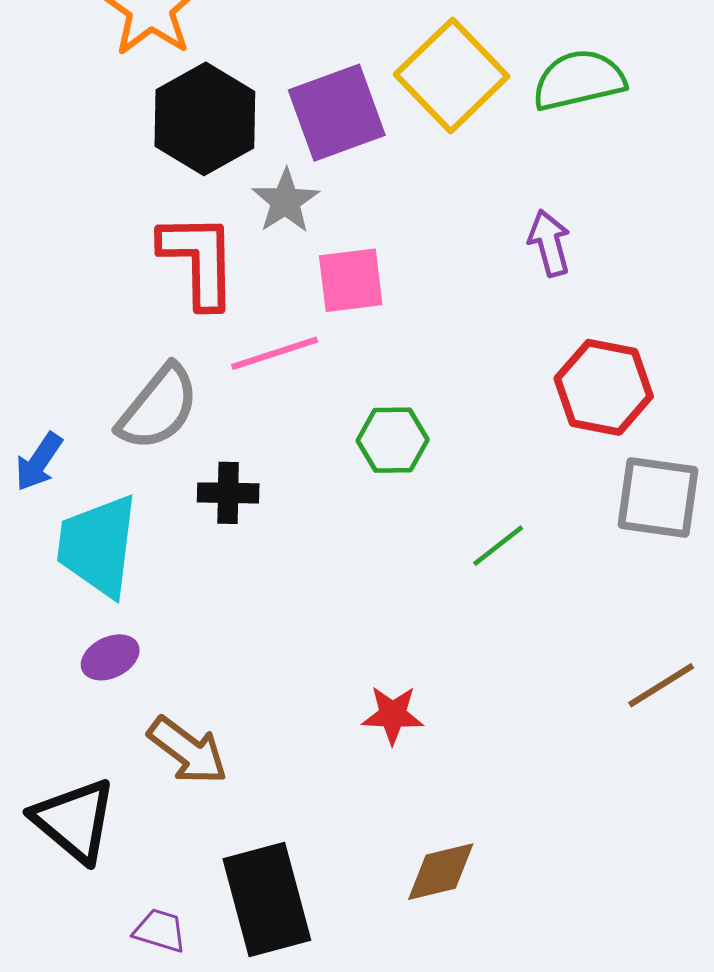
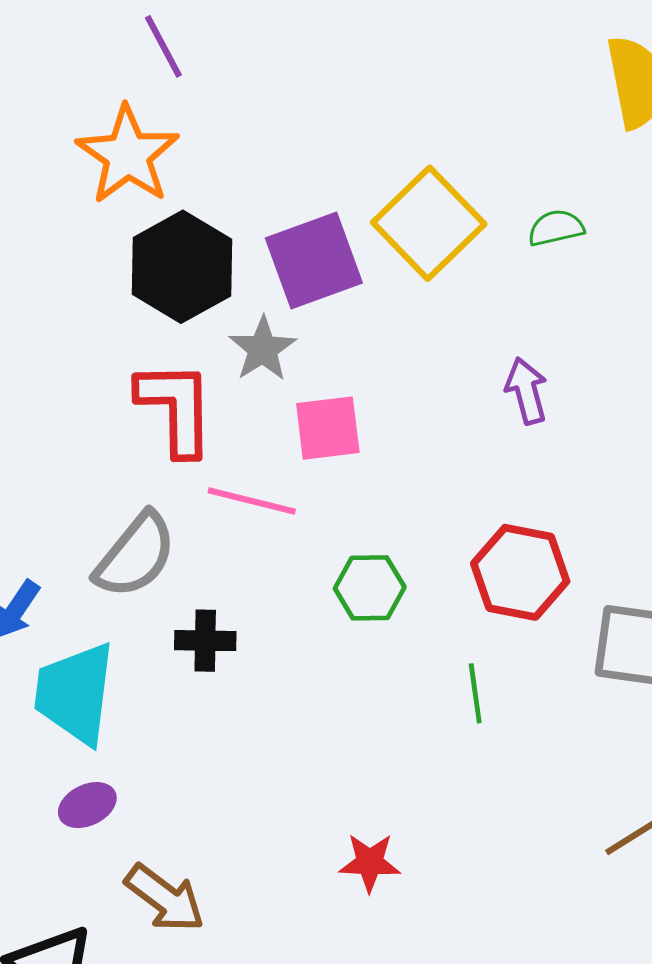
green semicircle: (579, 80) -> (556, 228), size x0.6
pink line: (275, 353) -> (252, 501), turned 32
red hexagon: (604, 387) -> (520, 572), moved
green line: (498, 546) -> (475, 693), turned -60

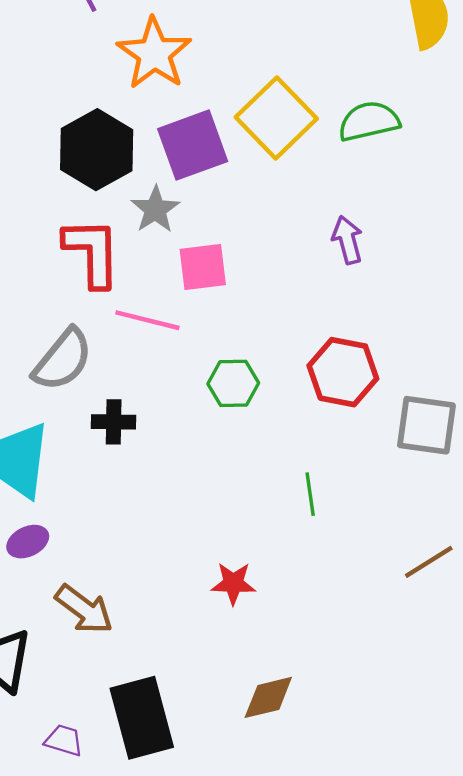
orange star: (128, 155) -> (154, 54), moved
green semicircle: (556, 228) -> (369, 121), size x1.5
green line: (475, 693) -> (310, 494), moved

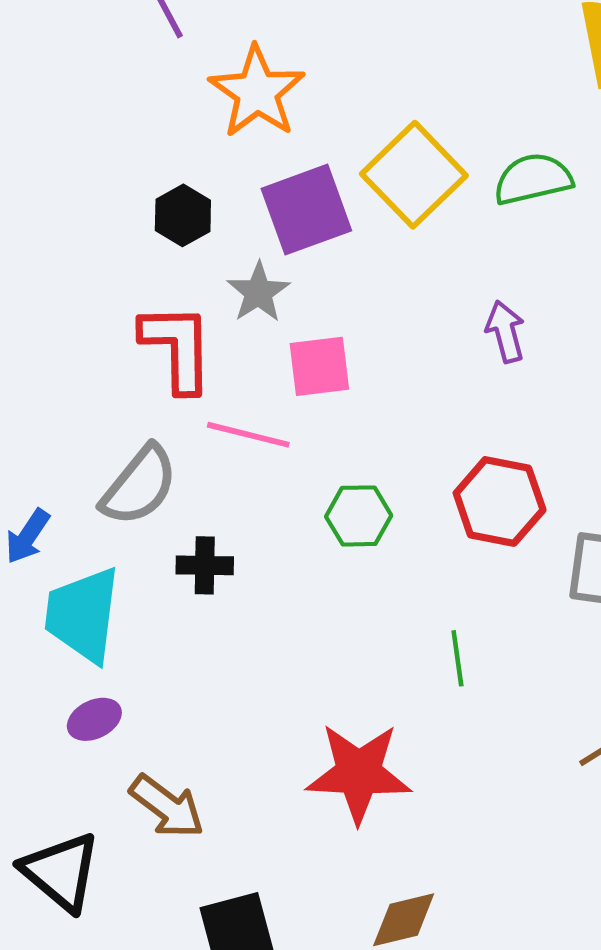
black hexagon: (97, 150) -> (183, 215), size x0.6
red star: (233, 583) -> (359, 773), size x1.8

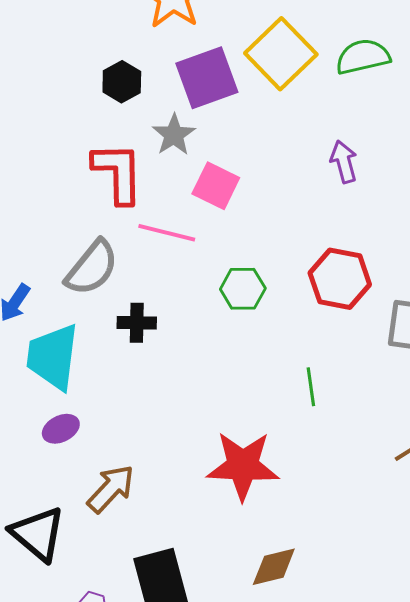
pink square: (319, 366) -> (216, 186), turned 33
brown arrow: (167, 806) -> (111, 489), turned -84

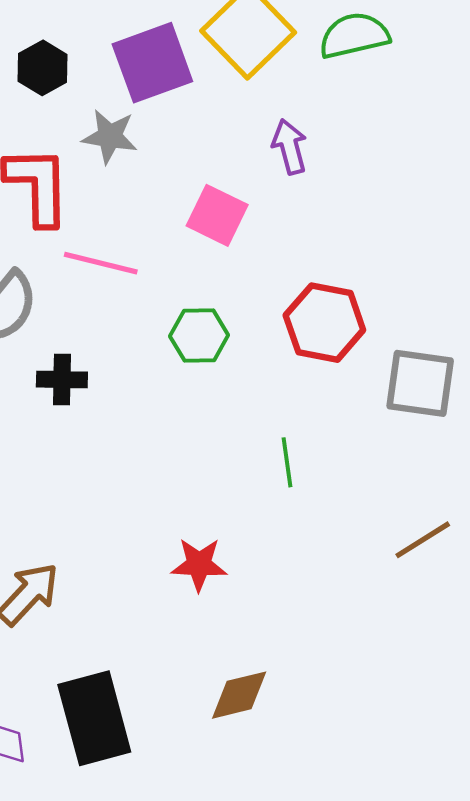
gray star: (174, 135) -> (110, 136), turned -30
purple arrow: (344, 162) -> (290, 147), moved
pink square: (216, 186) -> (217, 215), moved
red star: (243, 466) -> (199, 564), size x0.6

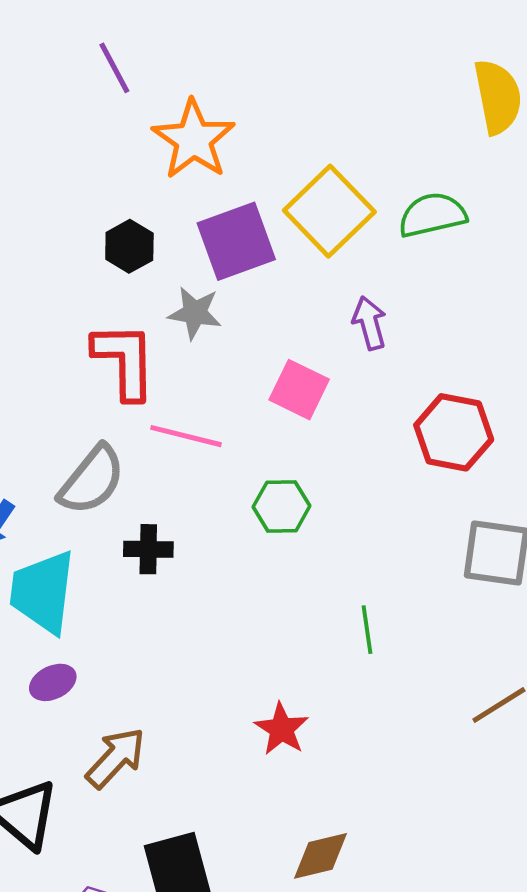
red hexagon: (324, 323) -> (454, 432), moved
red star: (199, 564) -> (282, 729), turned 30

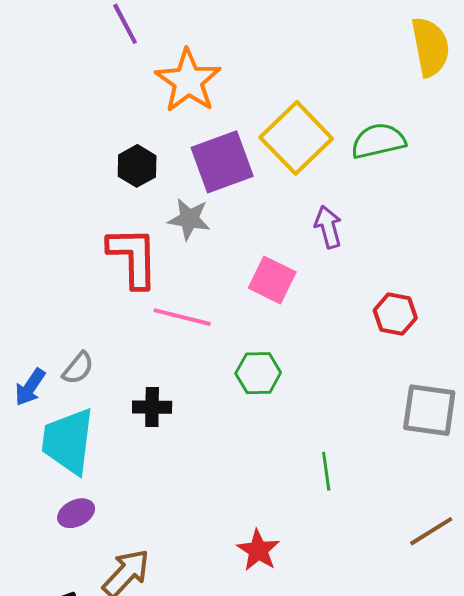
red hexagon: (454, 432) -> (395, 314), size x0.7
gray semicircle: (92, 480) -> (78, 368), moved, size x0.6

